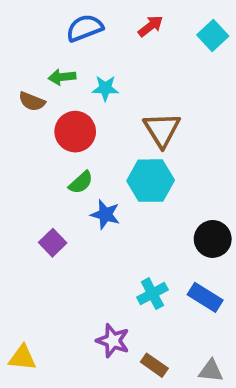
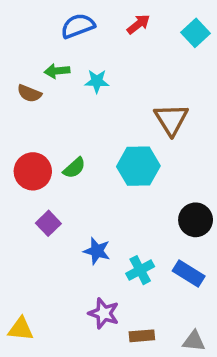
brown triangle: (162, 130) -> (171, 119), moved
red circle: (75, 132) -> (33, 171), moved
blue star: (105, 214) -> (97, 251), moved
brown rectangle: (154, 365) -> (142, 336), turned -40

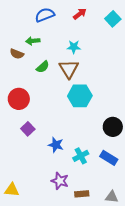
cyan star: (97, 81) -> (74, 47), moved
brown triangle: (171, 119) -> (69, 69), moved
green semicircle: (74, 168) -> (43, 67), moved

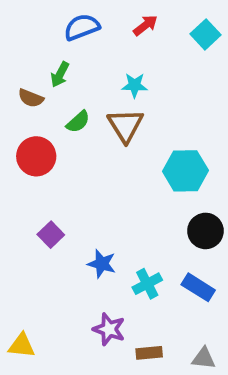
green arrow: (33, 41) -> (60, 74), turned -56
cyan hexagon: (80, 96) -> (185, 171), moved
red circle: (19, 99) -> (36, 156), moved

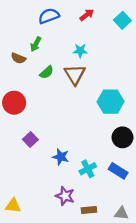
red circle: (36, 156) -> (14, 103), moved

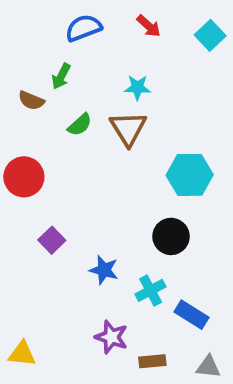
red arrow: (87, 15) -> (149, 26), turned 80
black circle: (122, 137) -> (171, 236), moved
blue rectangle: (118, 171) -> (191, 315), moved

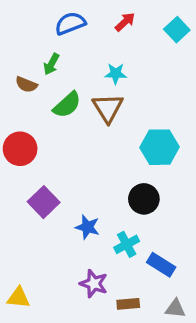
red arrow: (149, 26) -> (125, 22), turned -85
green semicircle: (80, 125) -> (67, 105), size x1.4
purple square: (52, 240) -> (44, 202), size x1.4

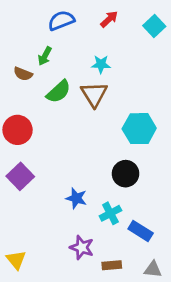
purple square: (44, 202) -> (20, 176), moved
yellow triangle: (18, 298) -> (16, 260), turned 45

